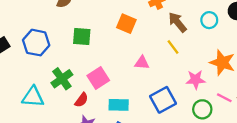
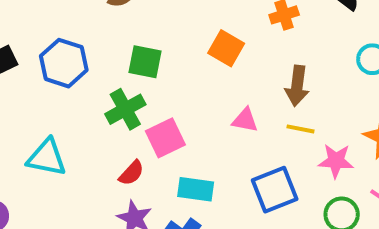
brown arrow: (177, 22) -> (297, 86), moved, turned -140
yellow line: (173, 47) -> (300, 129), moved, turned -49
green cross: (62, 79) -> (125, 109), moved

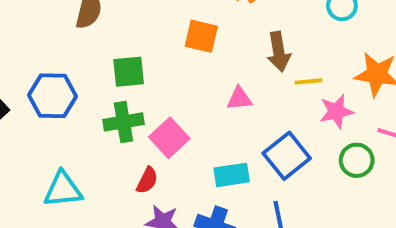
green cross: (125, 109) -> (123, 122), turned 36
yellow line: (300, 129) -> (308, 81), moved
cyan rectangle: (196, 189) -> (232, 175), moved

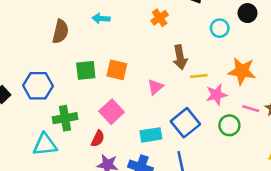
orange square: (201, 36) -> (117, 70), moved
pink triangle: (239, 99) -> (155, 87), turned -35
green cross: (123, 122) -> (65, 118), moved

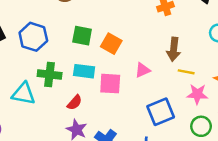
pink square: (112, 112) -> (110, 84), moved, turned 30
cyan rectangle: (151, 135) -> (84, 71), moved

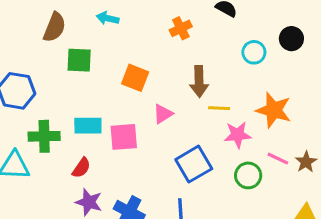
green square: (82, 36) -> (79, 60), moved
orange square: (111, 44) -> (135, 78), moved

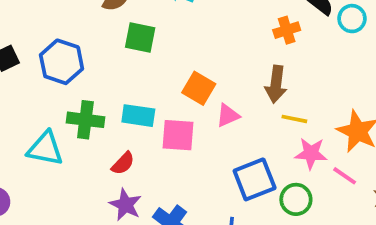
orange cross: (181, 28) -> (287, 30), moved
cyan circle: (254, 52) -> (352, 19), moved
orange square: (135, 78) -> (199, 88), moved
pink line: (278, 159) -> (345, 176), moved
green circle: (248, 175) -> (296, 199), moved

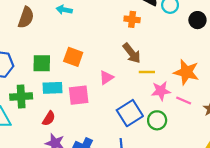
orange cross: (287, 30) -> (132, 19), turned 35
green square: (140, 38) -> (42, 63), moved
brown arrow: (276, 84) -> (132, 53), turned -35
orange square: (199, 88) -> (73, 57), moved

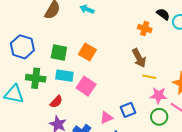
pink triangle: (106, 78) -> (106, 118), moved
pink square: (79, 95) -> (86, 86), turned 30
blue square: (130, 113) -> (128, 110), size x0.7
green circle: (157, 120) -> (159, 117), moved

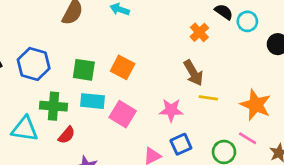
orange cross: (145, 28) -> (199, 32), turned 32
pink star: (158, 95) -> (171, 110), moved
red semicircle: (56, 102) -> (67, 135), moved

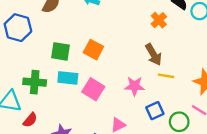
blue hexagon: (34, 64) -> (18, 28), moved
red semicircle: (67, 135) -> (30, 120), moved
blue square: (181, 144) -> (155, 111), moved

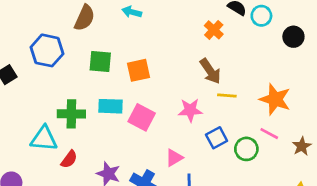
orange square: (93, 50) -> (138, 70), turned -36
green square: (61, 51) -> (100, 61), moved

